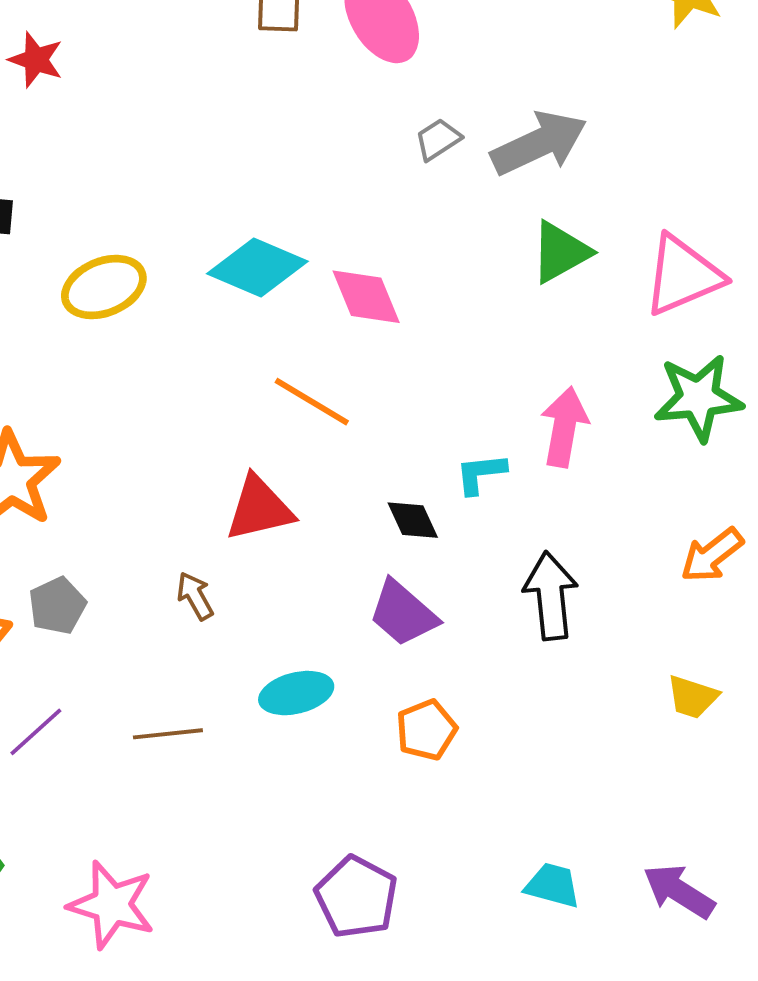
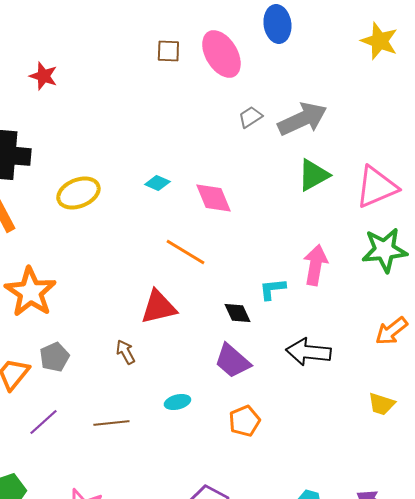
cyan diamond: (257, 268) -> (157, 183), size x0.5
black arrow: (551, 596) -> (308, 352), turned -78
cyan ellipse: (296, 693) -> (177, 402), size x0.7

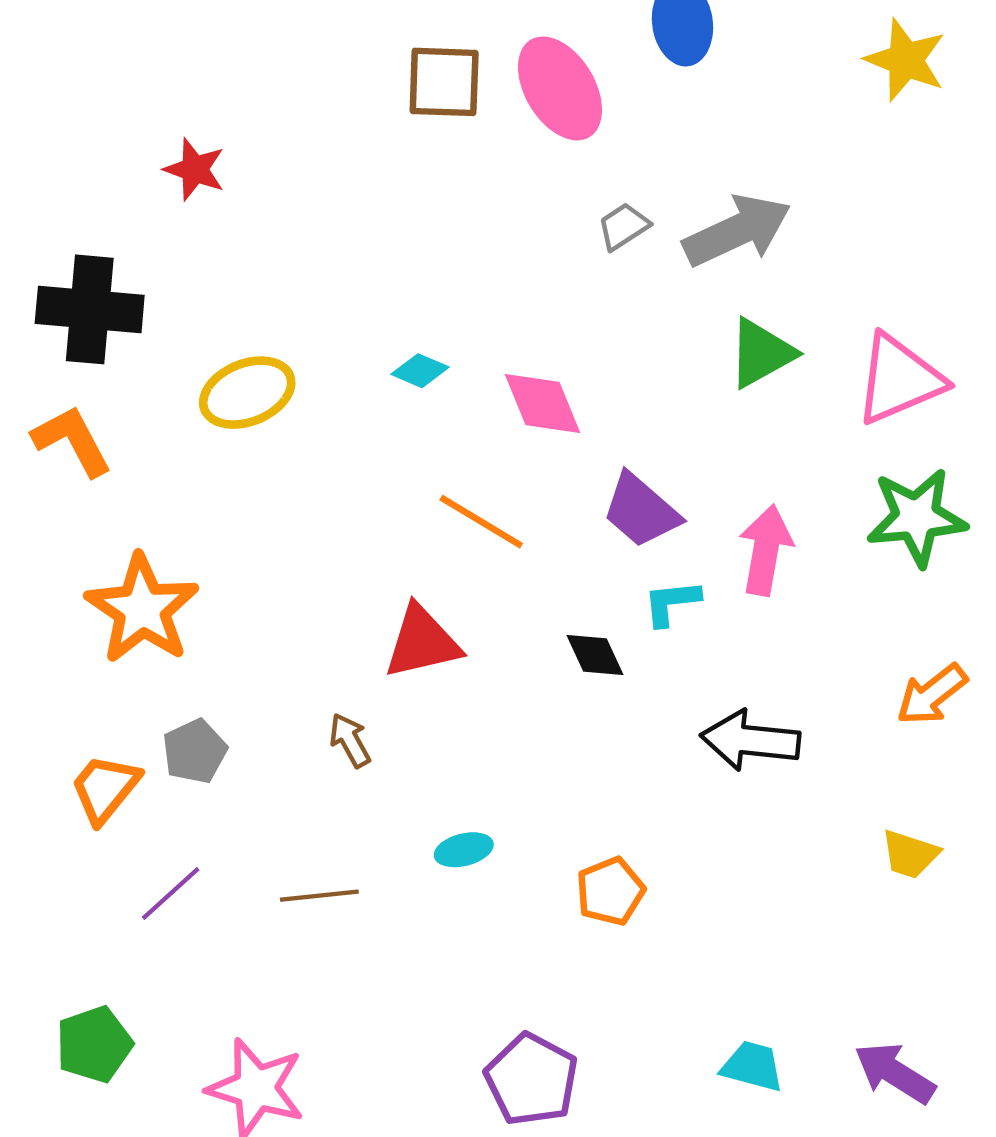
brown square: (168, 51) -> (444, 82), size x1.5
red star: (43, 76) -> (195, 169), moved
purple trapezoid: (232, 361) -> (641, 511), moved

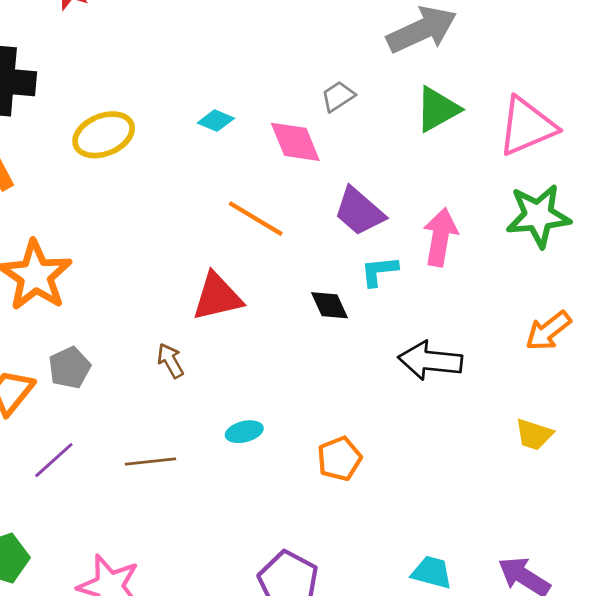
gray trapezoid: (623, 226) -> (338, 96), moved

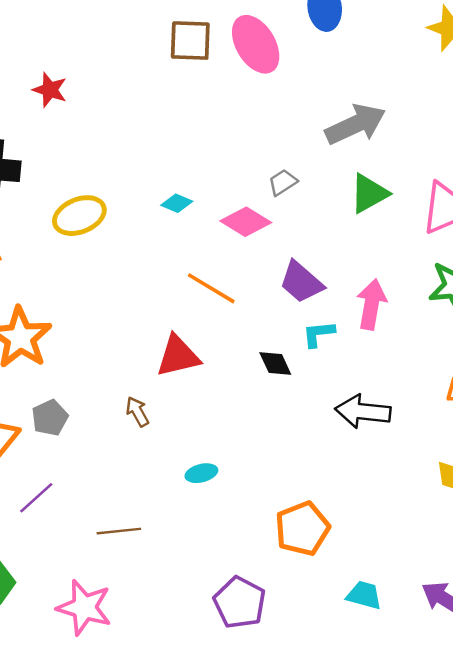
pink diamond: (295, 142) -> (246, 222), turned -36
orange pentagon: (339, 459) -> (302, 529), moved, size x1.4
brown line: (150, 461) -> (119, 531), moved

